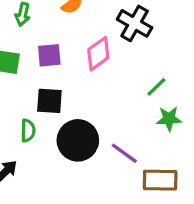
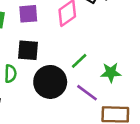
green line: (156, 87) -> (79, 61), moved
green star: (169, 119) -> (111, 72), moved

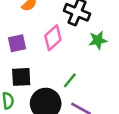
green star: (111, 72) -> (98, 40), moved

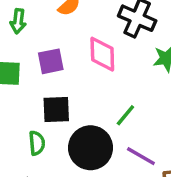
pink diamond: (53, 38) -> (102, 54), turned -50

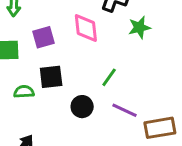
green semicircle: (37, 143) -> (24, 92), moved, turned -84
black circle: (91, 148) -> (82, 107), size x0.6

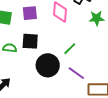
black circle: (82, 107) -> (48, 65), size x1.5

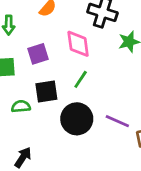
green line: (70, 49) -> (81, 79), moved

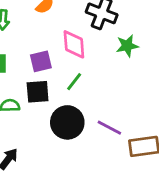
purple square: (38, 54) -> (41, 61), moved

